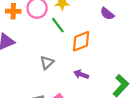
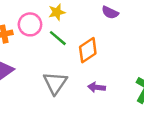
gray triangle: (47, 63) -> (55, 83), size x1.5

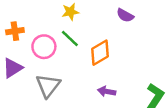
pink circle: (30, 24) -> (44, 47), moved
gray triangle: (55, 83) -> (48, 86), moved

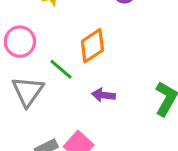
green line: (70, 38) -> (61, 69), moved

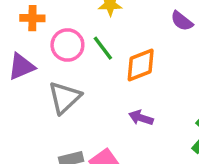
green line: (61, 69) -> (103, 48), moved

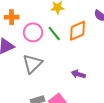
orange diamond: (141, 65) -> (78, 31), moved

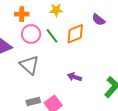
orange cross: (12, 17) -> (22, 14), moved
gray triangle: (32, 64) -> (29, 65), turned -35

